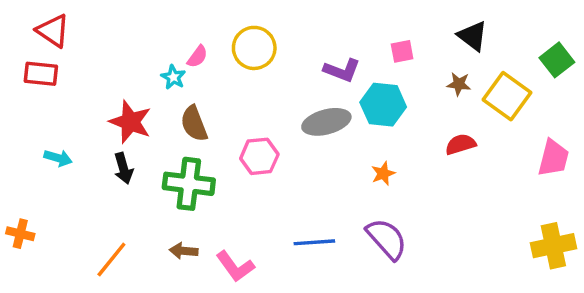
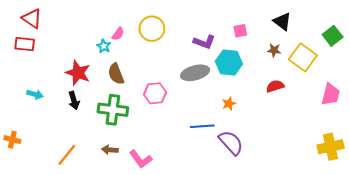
blue line: (314, 242) -> (202, 126), moved

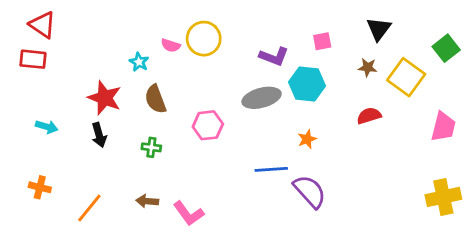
black triangle: (282, 21) -> (379, 29), turned 30
pink semicircle: (118, 34) -> (171, 45), moved, turned 72
green cross: (113, 110) -> (151, 147), size x0.5
orange cross: (12, 140) -> (40, 187), moved

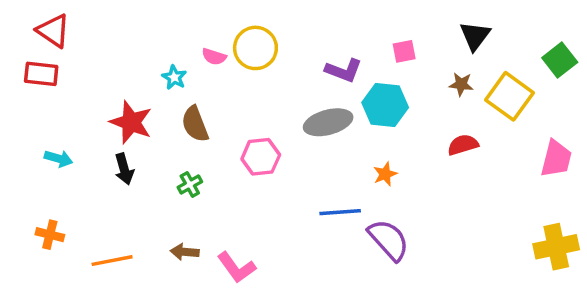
green cross: (151, 147) -> (190, 184), turned -36
orange line: (89, 208) -> (112, 261), turned 40

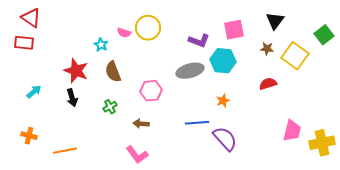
pink square: (404, 51) -> (234, 30), size x1.5
cyan arrow: (58, 159) -> (34, 92), turned -56
pink trapezoid: (556, 159) -> (292, 131), moved
brown arrow: (185, 252) -> (141, 124), moved

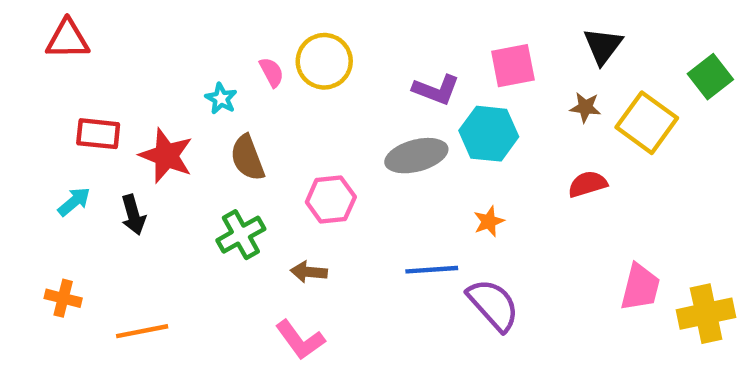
red triangle: (31, 18) -> (67, 39), turned -35
pink semicircle: (124, 33) -> (272, 72), turned -136
red rectangle: (24, 43) -> (98, 134), moved
black arrow: (72, 98) -> (133, 215), moved
green cross: (110, 107) -> (241, 235), size x1.5

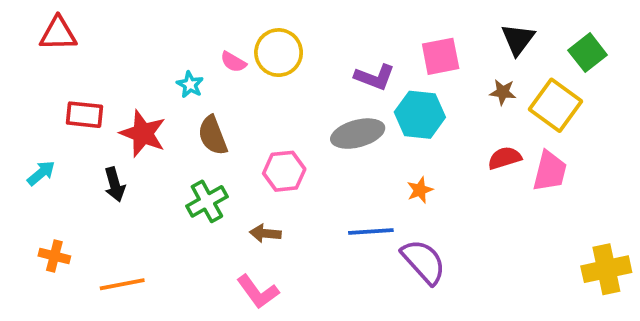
pink semicircle: (272, 72) -> (233, 62), turned 148
green square: (710, 77) -> (588, 53), moved
cyan arrow: (74, 202) -> (41, 173), moved
pink trapezoid: (640, 287) -> (550, 171), moved

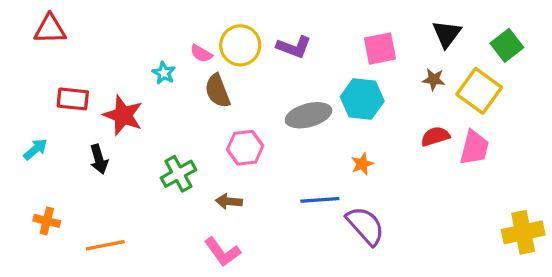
purple L-shape: (375, 77) -> (294, 47), moved
brown semicircle: (213, 135) -> (217, 91), moved

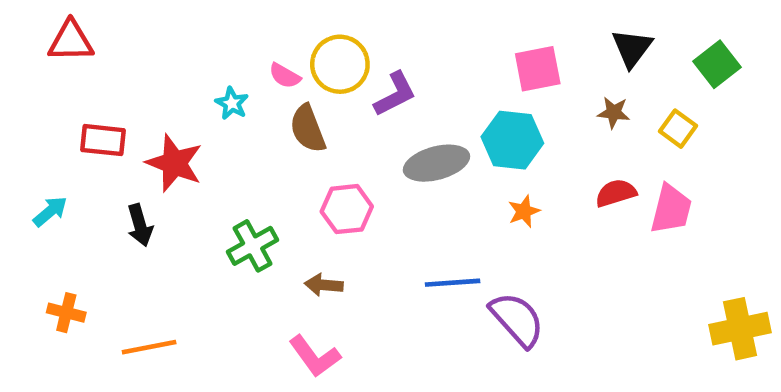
purple L-shape: (294, 47) -> (395, 94), moved, turned -48
yellow square: (479, 91) -> (678, 129), size x0.6
orange star: (362, 164) -> (524, 211), moved

